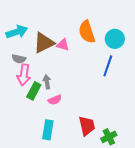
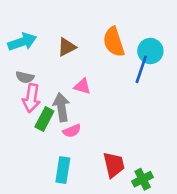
brown triangle: (44, 43) -> (67, 47), moved, size x0.7
pink triangle: (63, 45) -> (82, 86), moved
blue line: (108, 66) -> (141, 69), moved
gray arrow: (47, 82) -> (61, 107), size x1.5

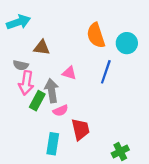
cyan arrow: (22, 42) -> (18, 22), moved
brown triangle: (67, 47) -> (42, 48), moved, turned 35
blue line: (141, 69) -> (106, 72), moved
red trapezoid: (114, 165) -> (80, 129), moved

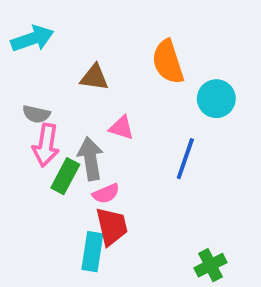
cyan circle: (127, 43) -> (216, 99), moved
brown triangle: (42, 48) -> (94, 77), moved
blue line: (106, 72) -> (185, 159), moved
red trapezoid: (80, 129) -> (112, 226), moved

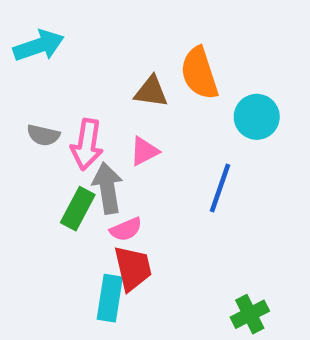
brown triangle: (94, 77) -> (151, 92), moved
pink triangle: (121, 128) -> (144, 151), turned -44
pink arrow: (46, 145) -> (87, 144), moved

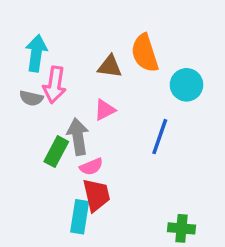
cyan arrow: (39, 46) -> (36, 53), moved, turned -63
pink arrow: (87, 144) -> (55, 85), moved
green cross: (250, 314) -> (181, 228), turned 32

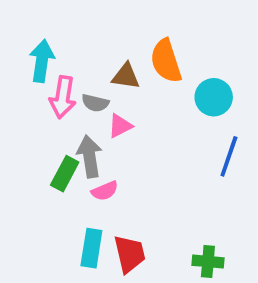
gray semicircle: (31, 98) -> (95, 103), moved
blue line: (160, 137) -> (229, 156), moved
red trapezoid: (96, 195) -> (130, 254), moved

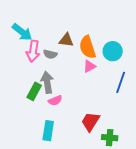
cyan arrow: (42, 61) -> (22, 32), turned 120
orange semicircle: (166, 61) -> (87, 47), moved
pink triangle: (120, 126) -> (89, 66), moved
red trapezoid: (130, 254) -> (90, 122), moved, turned -135

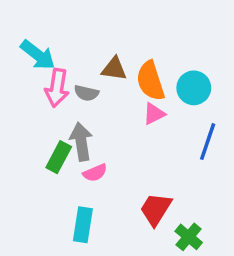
green cross: (110, 138) -> (189, 237), turned 35

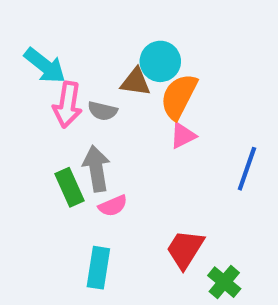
orange semicircle: (150, 81) -> (179, 96), turned 45
cyan circle: (194, 88) -> (160, 61), moved
green rectangle: (59, 157) -> (70, 187), turned -52

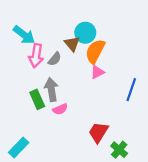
brown triangle: (136, 82) -> (72, 44), turned 42
gray semicircle: (103, 111) -> (55, 59), turned -64
cyan rectangle: (98, 268) -> (19, 148), moved, turned 35

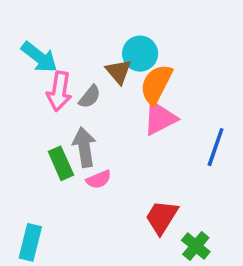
pink triangle: (97, 72) -> (160, 118), size x1.5
cyan rectangle: (19, 148) -> (30, 242), turned -30

